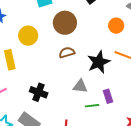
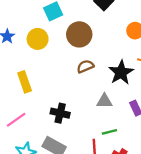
yellow circle: (28, 36) -> (38, 39), moved
green line: (92, 106) -> (109, 132), moved

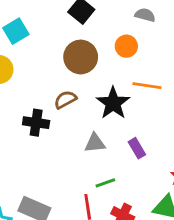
brown circle: (79, 34) -> (81, 57), moved
black cross: (60, 113) -> (36, 123), moved

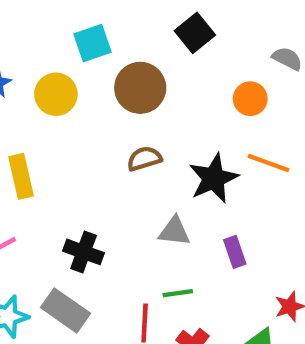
brown circle: (81, 57) -> (140, 88), moved
black cross: (36, 123) -> (84, 252), moved

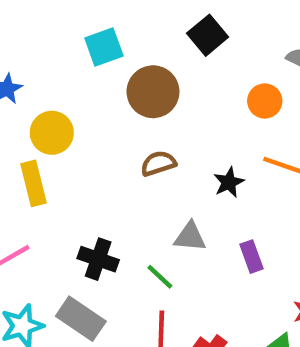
yellow circle: (56, 94) -> (52, 133), moved
black star: (214, 178) -> (229, 182), size x0.6
green line: (178, 293) -> (160, 277), moved, turned 52

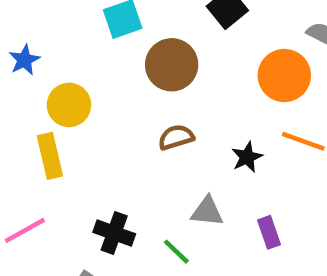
orange circle: (265, 101) -> (284, 75), size x1.5

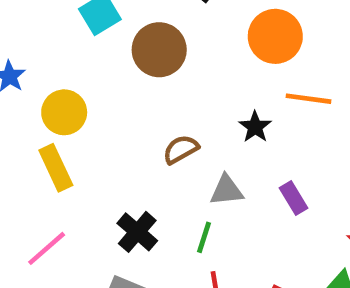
brown semicircle: (176, 137) -> (181, 149), moved
black cross: (114, 233) -> (137, 232), turned 33
green line: (176, 252) -> (204, 237), turned 76

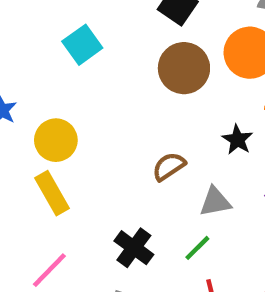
brown circle: (159, 50) -> (184, 68), moved
green line: (204, 237) -> (197, 248), turned 32

